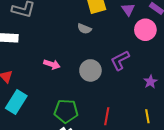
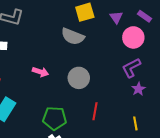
gray semicircle: (84, 29) -> (73, 36), size x1.6
purple L-shape: (120, 60) -> (131, 68), moved
red line: (107, 116) -> (95, 111), moved

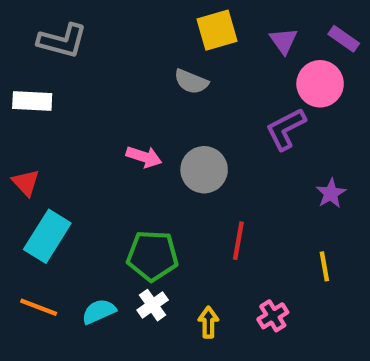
gray semicircle: (73, 36) -> (191, 82), size x0.7
purple L-shape: (131, 68) -> (286, 129), moved
pink arrow: (40, 72) -> (144, 157), moved

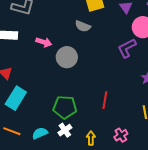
pink arrow: (144, 157) -> (44, 42), moved
gray circle: (204, 170) -> (67, 57), moved

